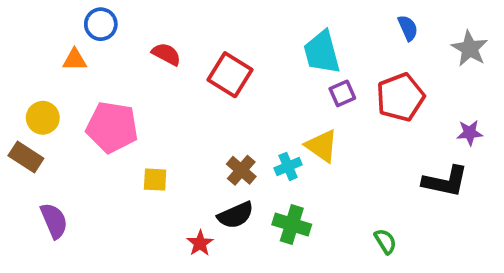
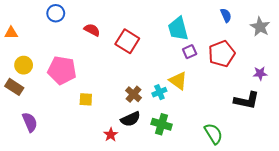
orange triangle: (75, 60) -> (11, 33), moved
green semicircle: (385, 241) -> (213, 134), size x1.5

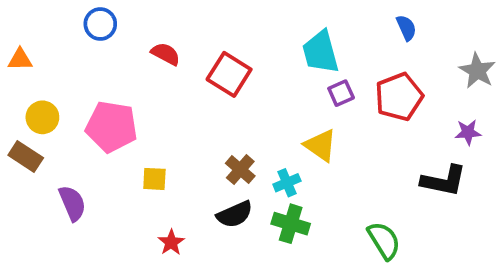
gray star: (260, 27) -> (477, 71), moved
cyan cross: (159, 92) -> (287, 183), moved
purple semicircle: (30, 122) -> (72, 203), moved
red star: (111, 135) -> (171, 242), moved

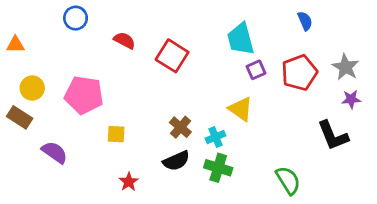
gray star: (477, 71) -> (346, 67), moved
black L-shape: (444, 181) -> (333, 136), turned 56
purple semicircle: (72, 203) -> (55, 152), turned -32

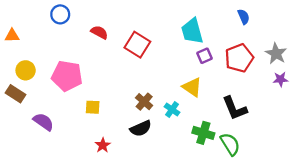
black L-shape: (333, 136) -> (235, 108), moved
cyan cross: (215, 137) -> (172, 109), turned -32
green cross: (218, 168) -> (203, 133), moved

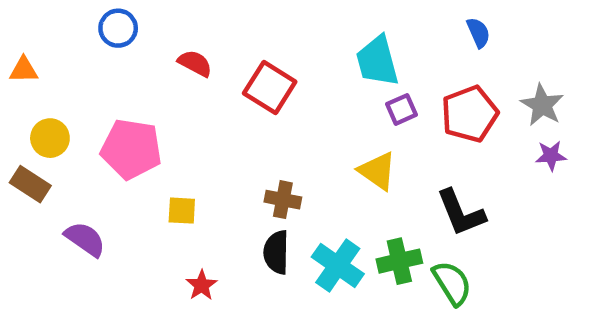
brown cross: (144, 102) -> (283, 200), turned -30
cyan cross: (172, 109) -> (338, 265), moved, size x1.6
black semicircle: (141, 128) -> (276, 252), turned 115
green cross: (203, 133) -> (399, 261), turned -30

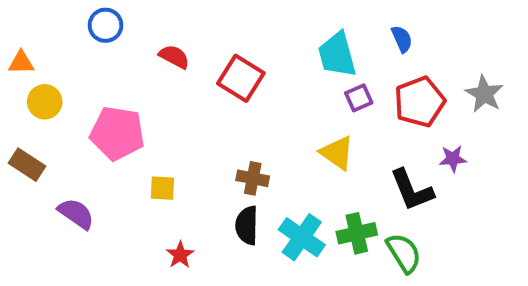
blue semicircle: (478, 33) -> (402, 39), moved
yellow circle: (50, 138) -> (45, 102), moved
purple star: (551, 156) -> (453, 159), moved

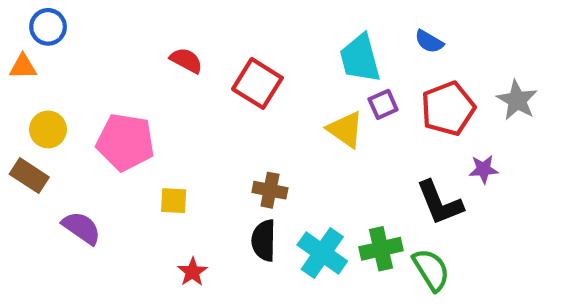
blue circle: (106, 25) -> (48, 27), moved
blue semicircle: (402, 39) -> (429, 42), turned 144
yellow circle: (45, 102) -> (48, 129), moved
yellow triangle: (337, 153) -> (345, 129), moved

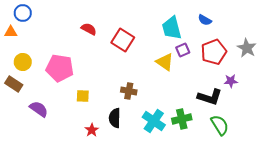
black L-shape: (440, 203) -> (210, 97), turned -50
black semicircle: (264, 240) -> (115, 118), moved
green semicircle: (431, 270) -> (220, 125), moved

